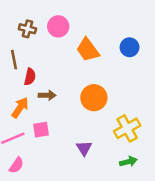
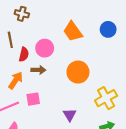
pink circle: (58, 26) -> (45, 48), moved

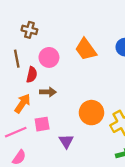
pink circle: (45, 48) -> (49, 57), moved
orange circle: (78, 72) -> (91, 113), moved
purple triangle: (70, 115) -> (66, 141), moved

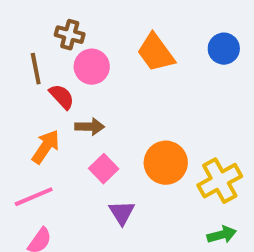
brown cross: (29, 30) -> (70, 35), moved
red semicircle: (32, 75) -> (62, 97), turned -56
pink square: (42, 124) -> (104, 169), moved, turned -35

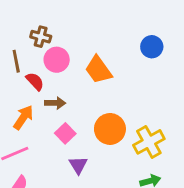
orange trapezoid: (156, 53) -> (98, 70), moved

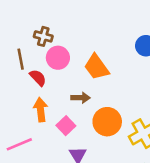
brown arrow: (55, 103) -> (81, 98), moved
orange arrow: (23, 117) -> (41, 110), moved, turned -40

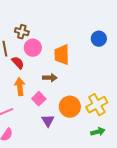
orange trapezoid: (97, 67) -> (62, 55), turned 35
orange circle: (107, 122) -> (70, 107), moved

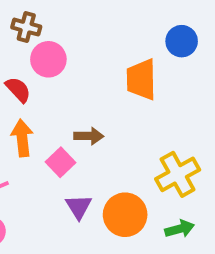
orange trapezoid: (62, 55) -> (141, 79), moved
brown arrow: (50, 78) -> (89, 136), moved
orange circle: (70, 107) -> (125, 215), moved

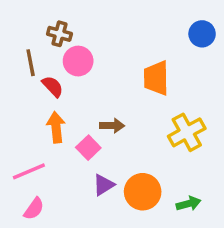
blue circle: (182, 41) -> (202, 34), moved
yellow cross: (178, 174) -> (187, 132), moved
purple triangle: (79, 207) -> (104, 185), turned 30

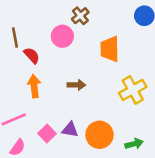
brown cross: (59, 34) -> (80, 16), moved, turned 36
pink circle: (78, 61) -> (62, 36), moved
pink square: (88, 148) -> (47, 133), moved
purple triangle: (104, 185) -> (70, 130), turned 42

